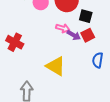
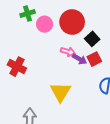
black square: (86, 16) -> (92, 39), turned 32
yellow triangle: (56, 66) -> (60, 92), turned 30

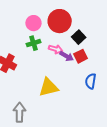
green cross: (28, 14) -> (34, 43), moved
yellow triangle: (60, 92) -> (49, 87), turned 45

